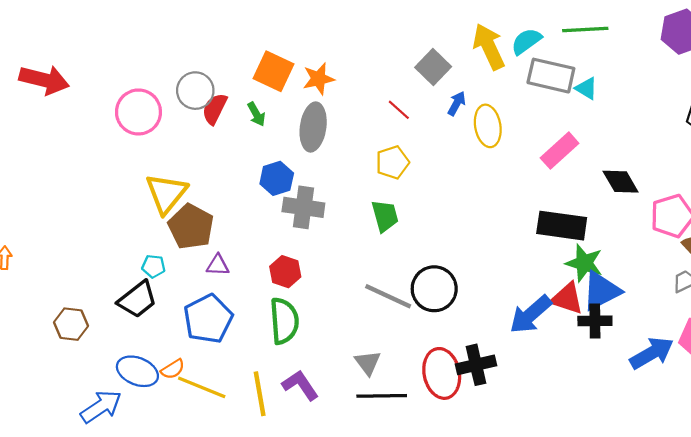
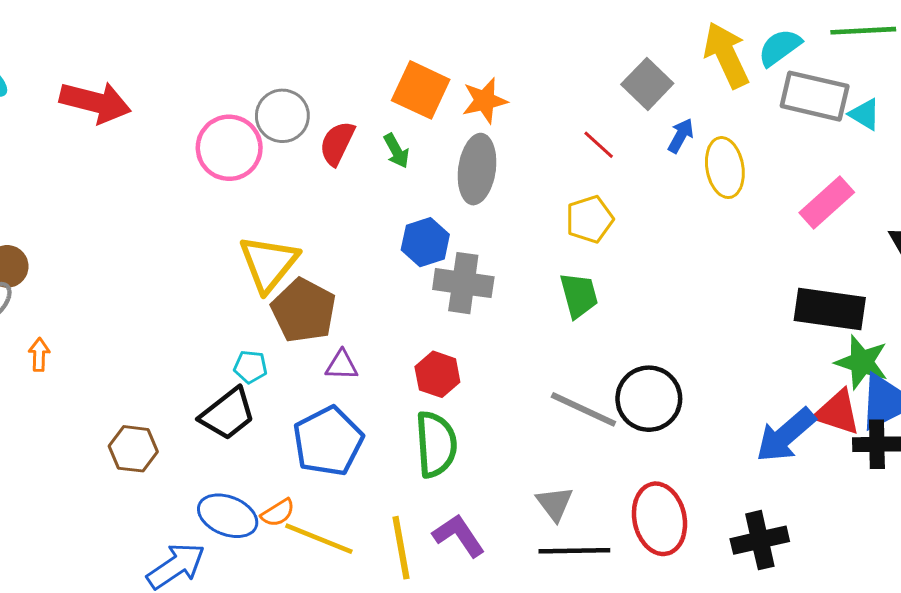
gray circle: (195, 91) -> (282, 116), moved
black cross: (476, 365) -> (760, 540), moved

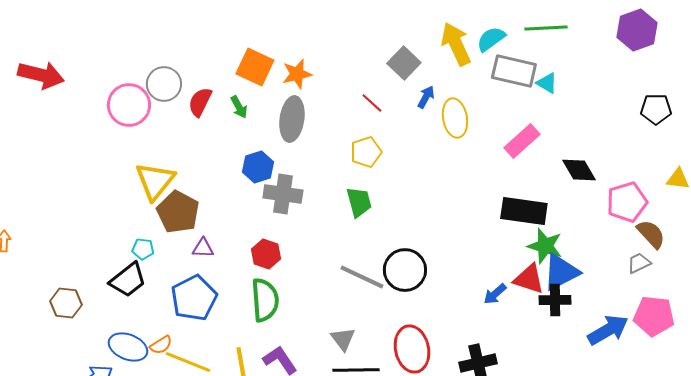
blue arrow: (786, 435) -> (495, 294), size x0.6

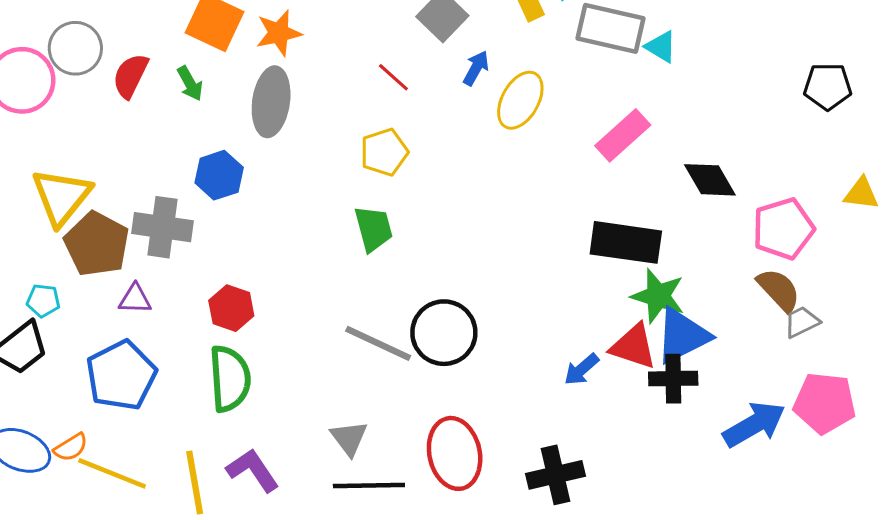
yellow ellipse: (455, 118) -> (520, 100), turned 39
gray cross: (283, 194) -> (163, 227), moved
brown semicircle: (651, 234) -> (779, 290), moved

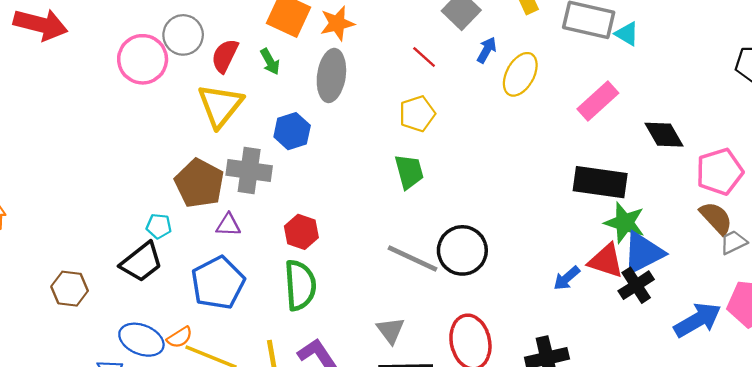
yellow triangle: (62, 197) -> (220, 106), moved
black cross: (673, 379) -> (636, 285), turned -32

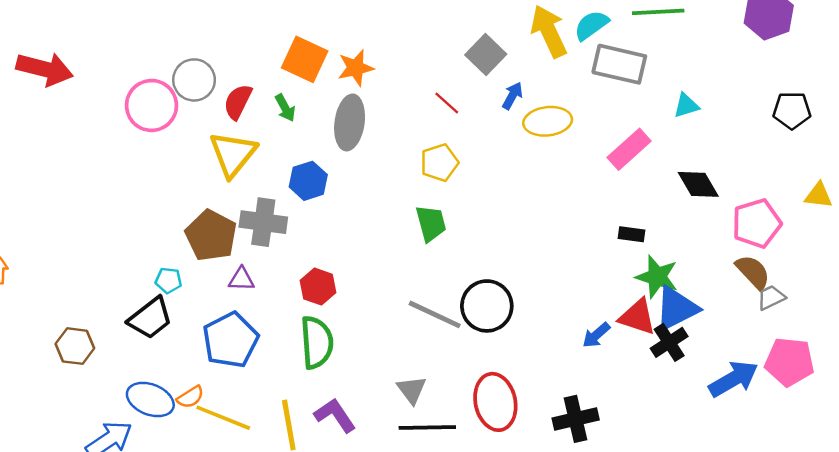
cyan triangle: (627, 34) -> (686, 105), moved, turned -48
yellow ellipse: (520, 74) -> (548, 121), turned 54
black rectangle: (600, 182) -> (631, 234), size x0.5

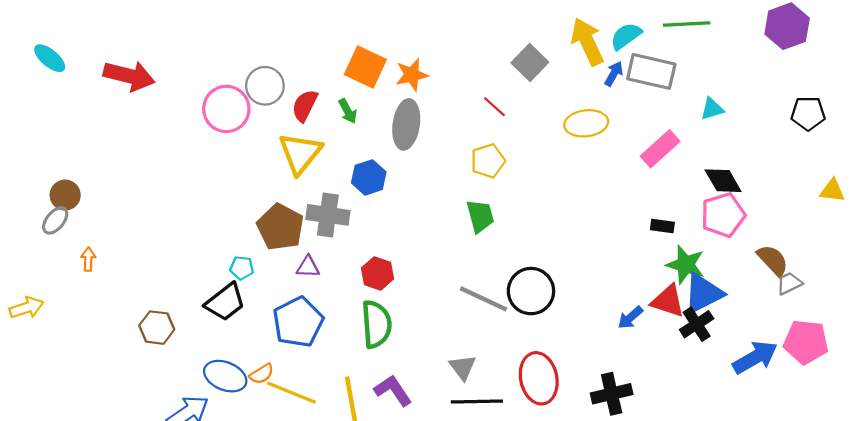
blue arrow: (512, 96) -> (614, 74), moved
pink pentagon: (757, 223) -> (723, 215), moved

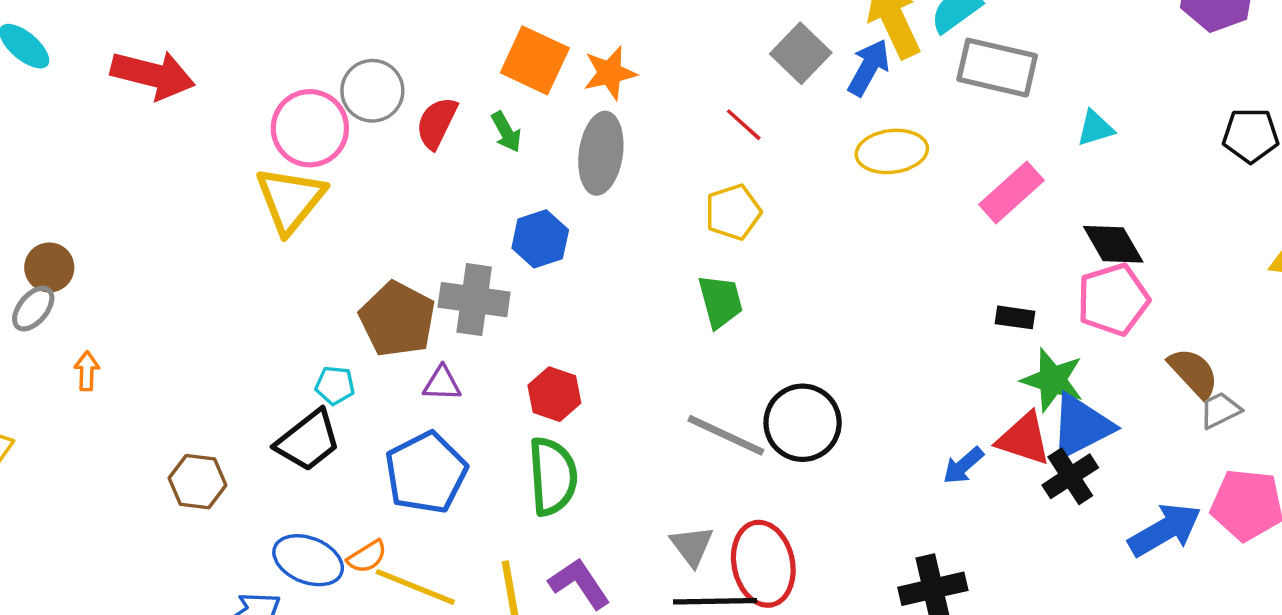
blue arrow: (614, 74) -> (869, 68), moved, size x1.4
yellow triangle: (300, 153) -> (290, 200), moved
red ellipse: (539, 378) -> (763, 564), moved

